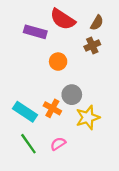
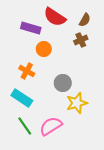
orange circle: (58, 62) -> (44, 49), moved
orange cross: (52, 108) -> (27, 71), moved
pink semicircle: (58, 144) -> (51, 126), size x1.6

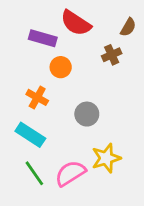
brown semicircle: (85, 20) -> (128, 27), moved
yellow star: (77, 103) -> (106, 158), moved

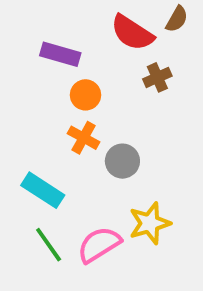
red semicircle: (76, 23) -> (132, 33), moved
brown semicircle: (128, 27) -> (177, 19), moved
orange cross: (37, 97) -> (84, 138), moved

